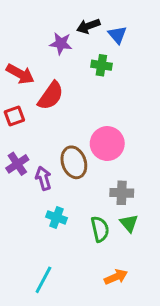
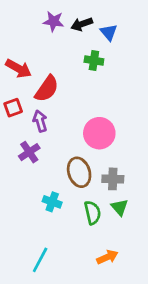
purple star: (61, 43) -> (54, 21), moved
brown ellipse: (74, 162) -> (79, 172), moved
purple cross: (17, 164) -> (29, 152), moved
purple arrow: (43, 178) -> (40, 121), moved

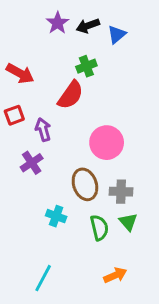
purple star: (54, 21) -> (58, 23), turned 30
blue triangle: (109, 32) -> (117, 34), turned 30
green cross: (94, 60) -> (86, 66), moved, turned -30
red semicircle: (47, 89) -> (71, 95), moved

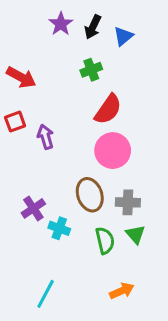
black arrow: (88, 26) -> (93, 27), turned -45
red semicircle: (71, 95) -> (108, 109), moved
purple cross: (32, 163) -> (33, 208), moved

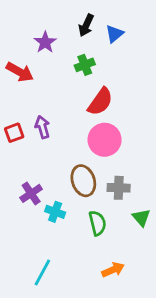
purple star: (61, 24) -> (45, 42), moved
red square: (15, 122) -> (14, 133), moved
green triangle: (136, 234) -> (141, 217), moved

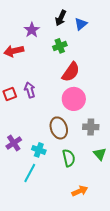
red arrow: (20, 72) -> (14, 51), turned 138
gray cross: (119, 188) -> (91, 127), moved
purple cross: (31, 193) -> (14, 143), moved
cyan line: (42, 273) -> (30, 173), moved

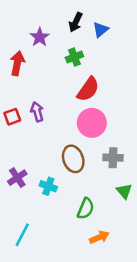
red arrow: (14, 51) -> (17, 63), turned 114
green semicircle: (69, 158) -> (86, 209), moved, turned 36
cyan line: (30, 173) -> (22, 235), moved

